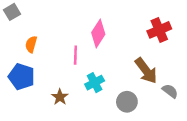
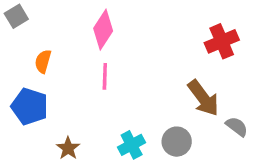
pink diamond: (98, 33) -> (103, 30), moved
cyan cross: (95, 83) -> (132, 145), moved
brown star: (60, 97) -> (68, 148), moved

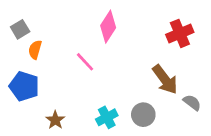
gray square: (16, 16) -> (20, 29), moved
pink diamond: (103, 30) -> (108, 27), moved
pink line: (105, 76) -> (85, 62), turned -45

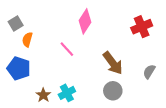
brown arrow: (165, 79) -> (113, 63), moved
gray semicircle: (192, 102) -> (149, 72), moved, turned -96
cyan cross: (107, 117) -> (67, 93), moved

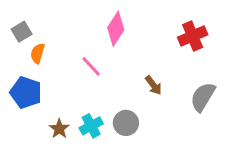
brown arrow: (113, 63) -> (153, 85), size x0.6
gray semicircle: (149, 72) -> (203, 97), size x1.5
gray circle: (113, 91) -> (126, 123), moved

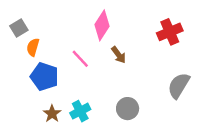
brown arrow: (153, 85) -> (119, 55), moved
blue pentagon: (26, 92) -> (44, 77), moved
gray circle: (126, 123) -> (128, 109), moved

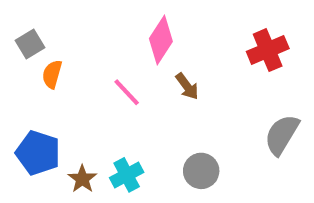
blue pentagon: (44, 77) -> (38, 153), moved

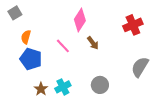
gray square: (30, 44) -> (15, 13), moved
blue pentagon: (38, 153) -> (31, 59), moved

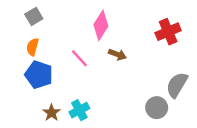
gray square: (15, 13) -> (34, 16), moved
brown arrow: (93, 43) -> (117, 54), turned -32
gray circle: (100, 85) -> (157, 108), moved

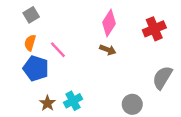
pink diamond: (101, 25) -> (109, 23), moved
pink line: (79, 58) -> (58, 50), moved
gray circle: (157, 108) -> (132, 104), moved

